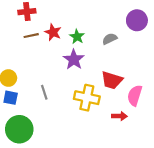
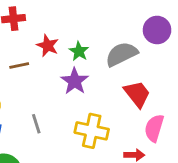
brown line: (31, 36) -> (19, 66), moved
gray semicircle: (110, 39) -> (122, 54), size x1.6
red trapezoid: (112, 80) -> (137, 94), moved, turned -145

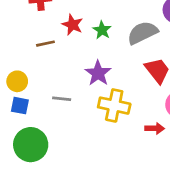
purple star: (75, 81) -> (98, 73), moved
gray line: (36, 124) -> (62, 99), turned -66

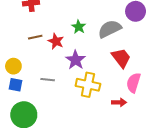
red star: (72, 25) -> (56, 41), moved

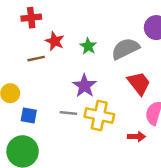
red star: (56, 41) -> (55, 41), moved
gray line: (48, 80) -> (68, 113), moved
blue square: (16, 85) -> (29, 115), moved

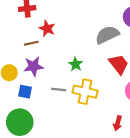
green star: (88, 46) -> (76, 64), moved
purple star: (84, 86) -> (33, 66), moved, turned 30
red arrow: (136, 137) -> (118, 123), moved, turned 104

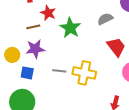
gray semicircle: (107, 35) -> (105, 19), size x0.7
green star: (76, 64) -> (70, 28), moved, size x1.5

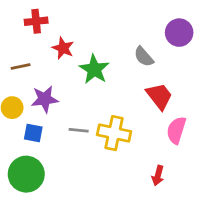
gray semicircle: (105, 19) -> (144, 57), turned -105
brown line: (33, 27) -> (21, 67), moved

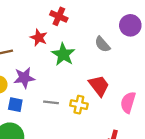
red cross: (36, 21) -> (59, 16), moved, turned 30
red trapezoid: (159, 96) -> (99, 86), moved
yellow cross: (114, 133) -> (79, 105), size x0.7

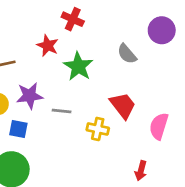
gray line: (51, 102) -> (62, 111), moved

